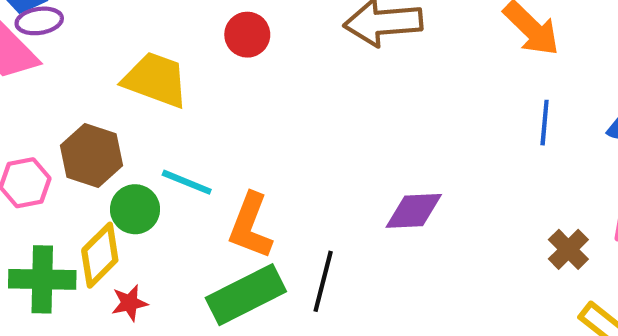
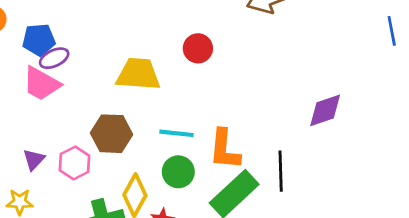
red circle: (247, 35) -> (198, 48), moved
green circle: (135, 209) -> (178, 172), moved

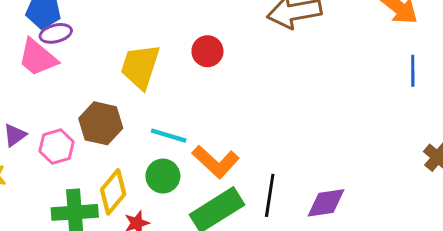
yellow trapezoid: (138, 74) -> (140, 67), turned -87
purple diamond: (325, 110) -> (326, 203), moved
orange L-shape: (225, 149) -> (216, 162), turned -63

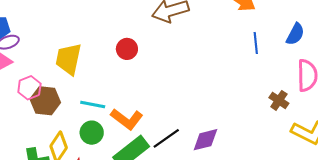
red circle: (207, 51) -> (127, 49), moved
pink hexagon: (57, 147) -> (29, 88), moved
black line: (270, 195) -> (166, 138), turned 52

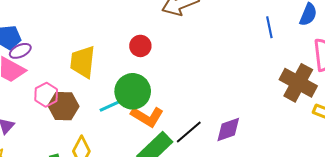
brown cross: (279, 100) -> (298, 83), size x1.8
cyan line: (93, 104) -> (111, 105), turned -30
green circle: (92, 133) -> (133, 91), moved, size x1.5

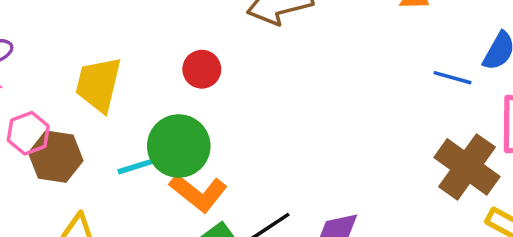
blue line: (269, 27) -> (453, 78), moved, turned -70

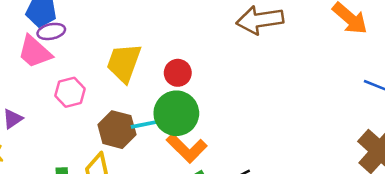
red circle: (202, 69) -> (178, 73), moved
brown hexagon: (56, 157) -> (117, 130), moved

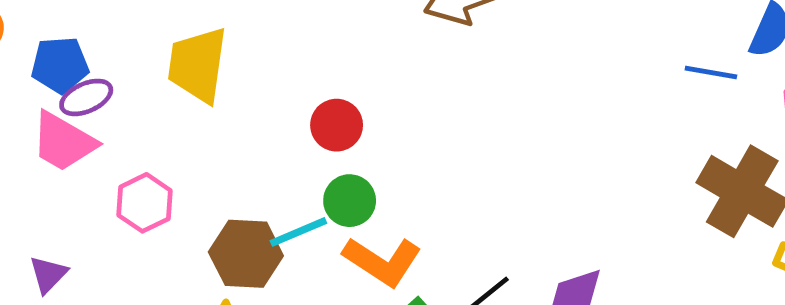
yellow trapezoid: (124, 63) -> (198, 65), moved
green circle: (176, 113) -> (350, 201), size x0.6

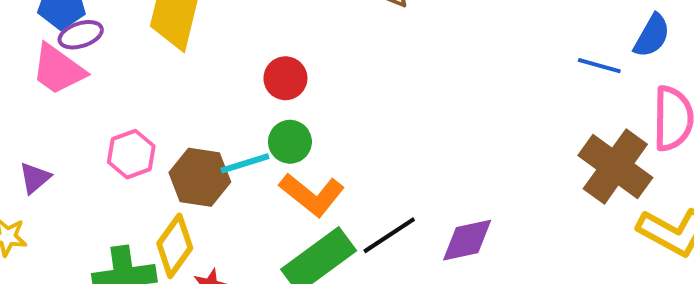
pink hexagon: (144, 203) -> (131, 154), moved

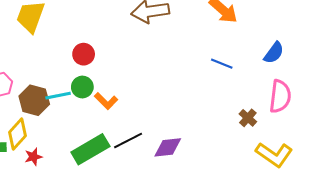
blue line: (599, 66) -> (222, 64), moved
brown cross: (615, 166) -> (248, 118), size x0.5
orange L-shape: (312, 195) -> (106, 101), moved, size x0.7

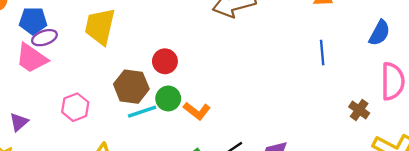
blue line: (222, 64) -> (322, 53), turned 70
brown hexagon: (34, 100) -> (131, 87), moved

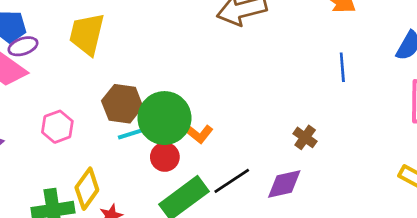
red circle: (165, 61) -> (165, 157), moved
green circle: (168, 98) -> (164, 118), size x1.8
brown cross: (359, 110) -> (305, 137), moved

